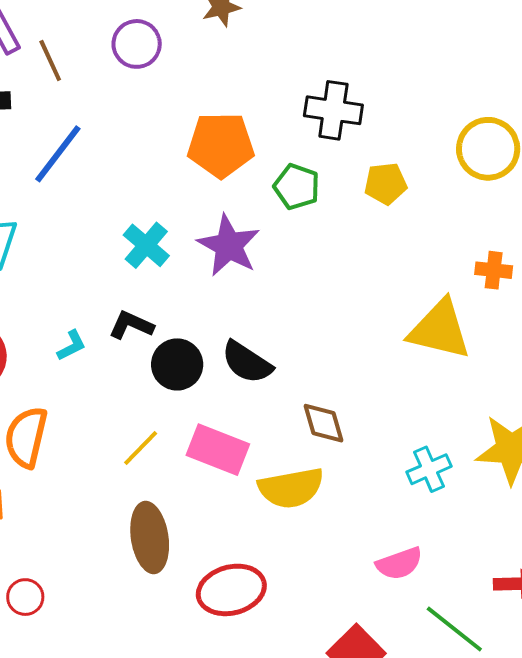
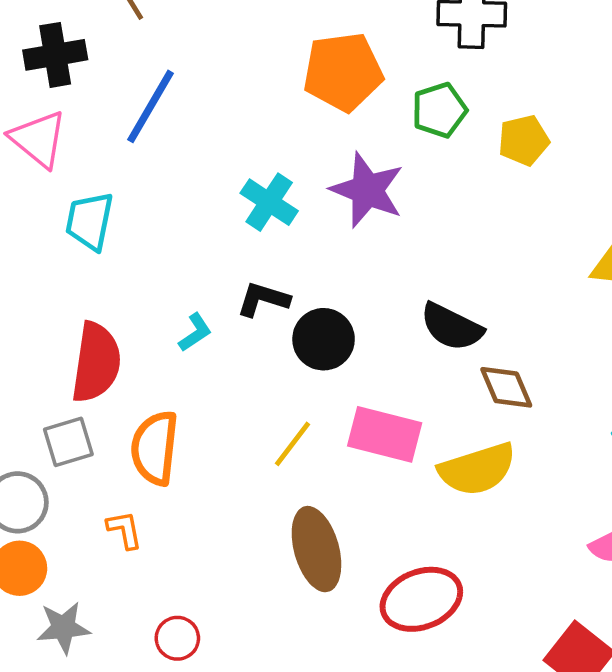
yellow pentagon: (386, 184) -> (524, 140), moved
green pentagon: (297, 187) -> (439, 110), turned -30
black semicircle: (247, 362) -> (452, 327), moved

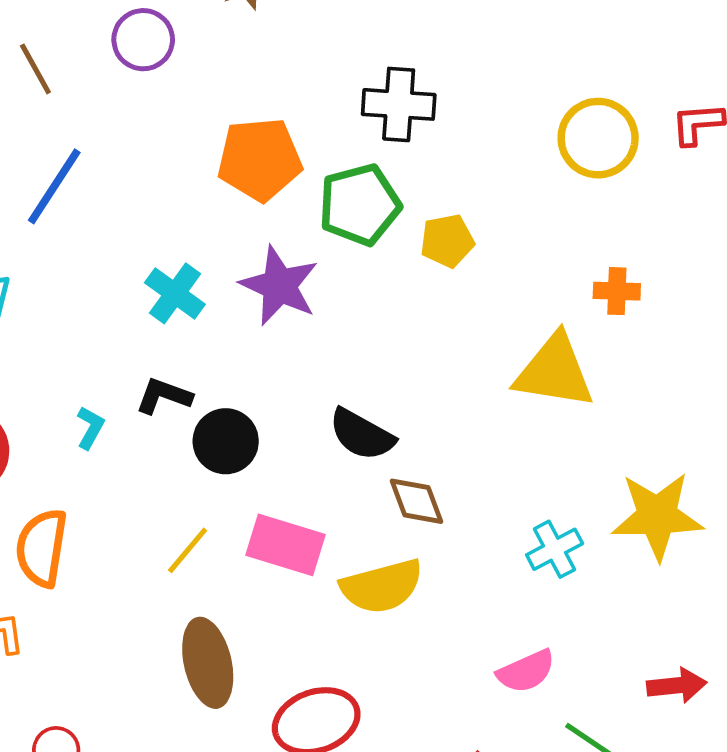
green pentagon: (439, 110) -> (360, 205), size x1.4
cyan L-shape: (195, 332) -> (90, 428), turned -30

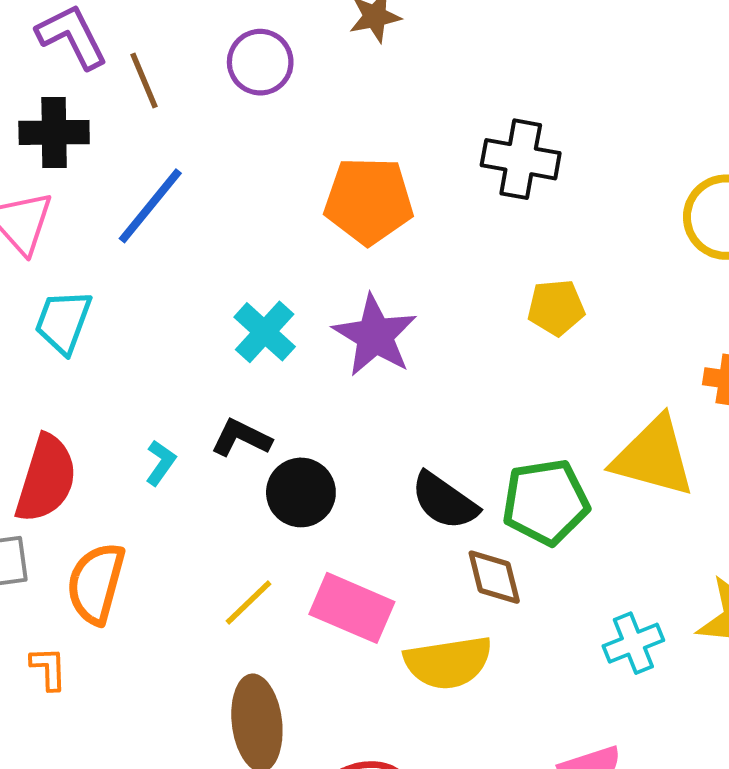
green pentagon: (360, 205) -> (546, 502), moved

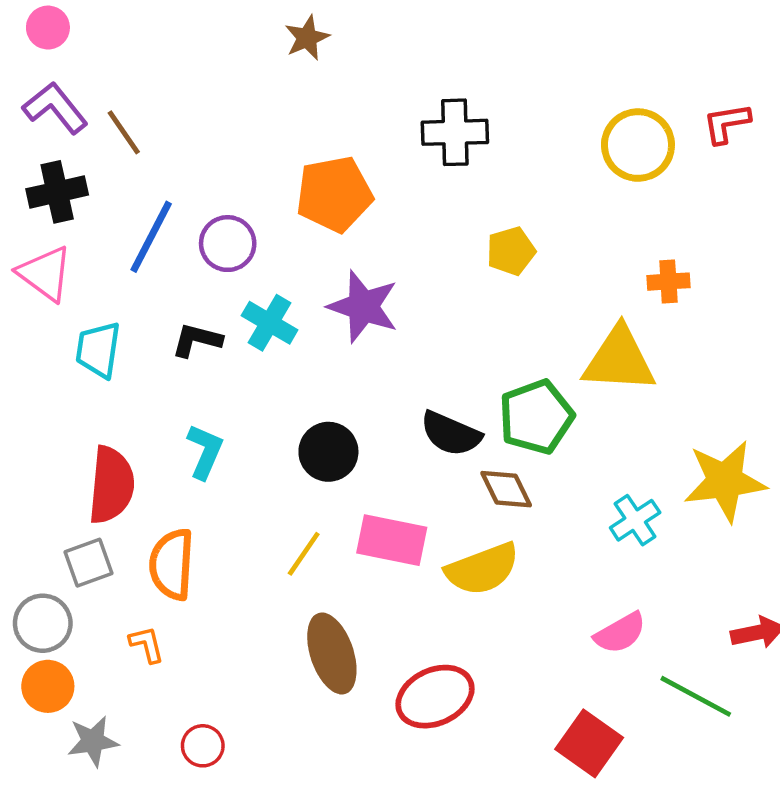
purple circle: (260, 62) -> (228, 244), moved
black L-shape: (241, 438) -> (197, 340), moved
cyan L-shape: (161, 463) -> (205, 451), size x1.4

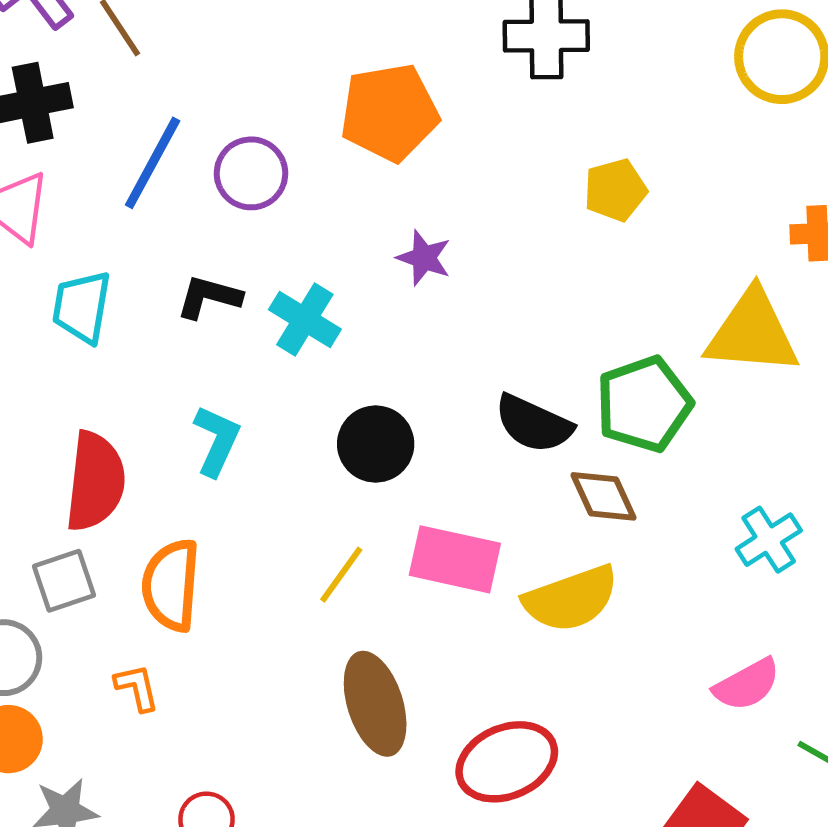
purple star: (363, 307) -> (424, 258), size x0.6
cyan cross: (270, 323) -> (305, 319), moved

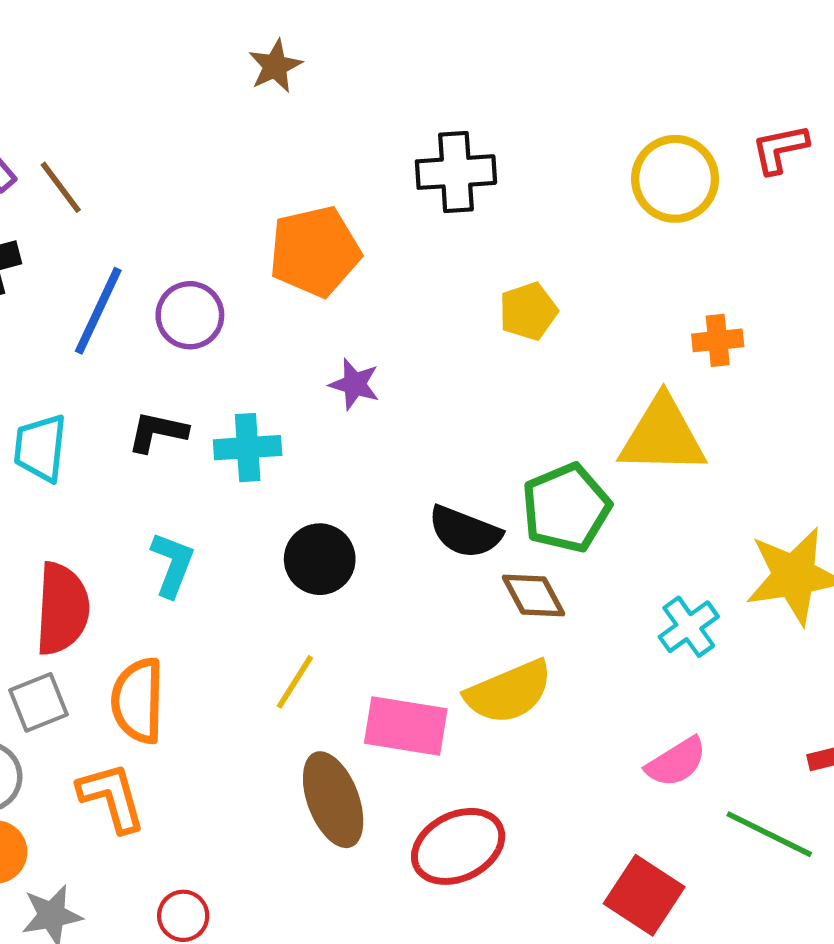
cyan cross: (305, 319) -> (248, 448), turned -32
pink rectangle: (455, 559) -> (406, 726), moved
orange L-shape: (137, 687) -> (112, 797), size x1.6

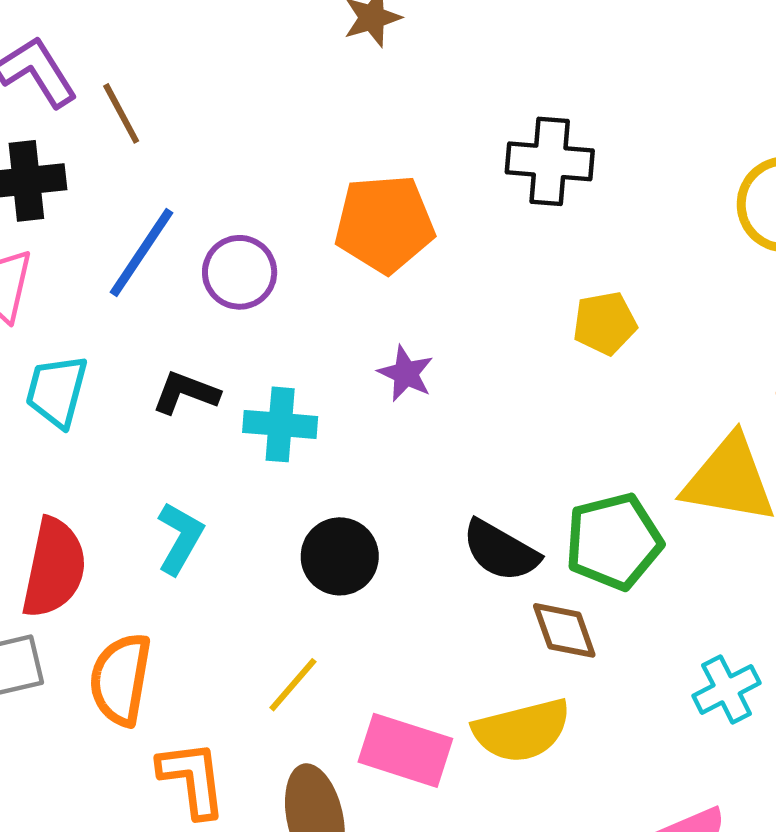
orange L-shape: (112, 797) -> (192, 779), moved

